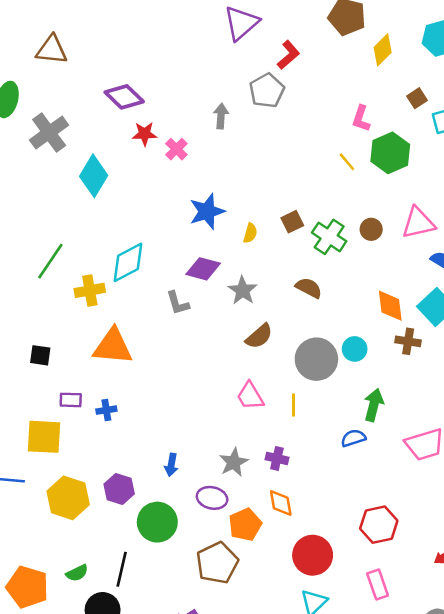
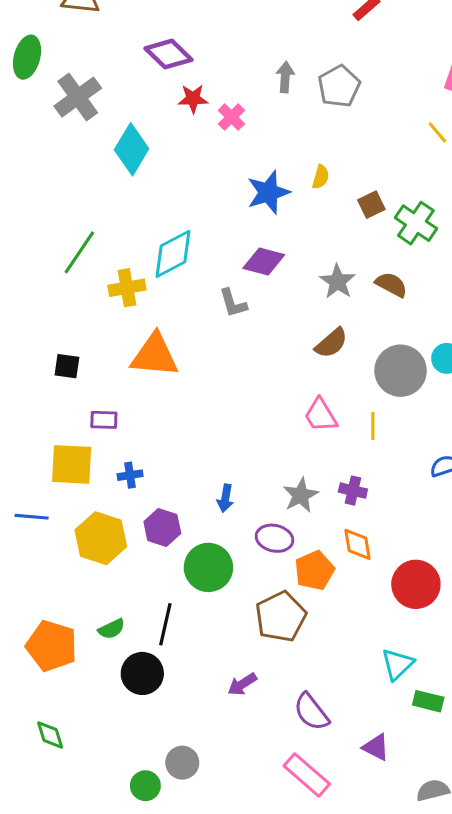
gray pentagon: (267, 91) -> (339, 86), moved
yellow semicircle: (250, 233) -> (321, 177), moved
gray star: (243, 290) -> (338, 282), moved
blue cross: (106, 410) -> (130, 475), moved
red circle: (313, 555) -> (416, 584), moved

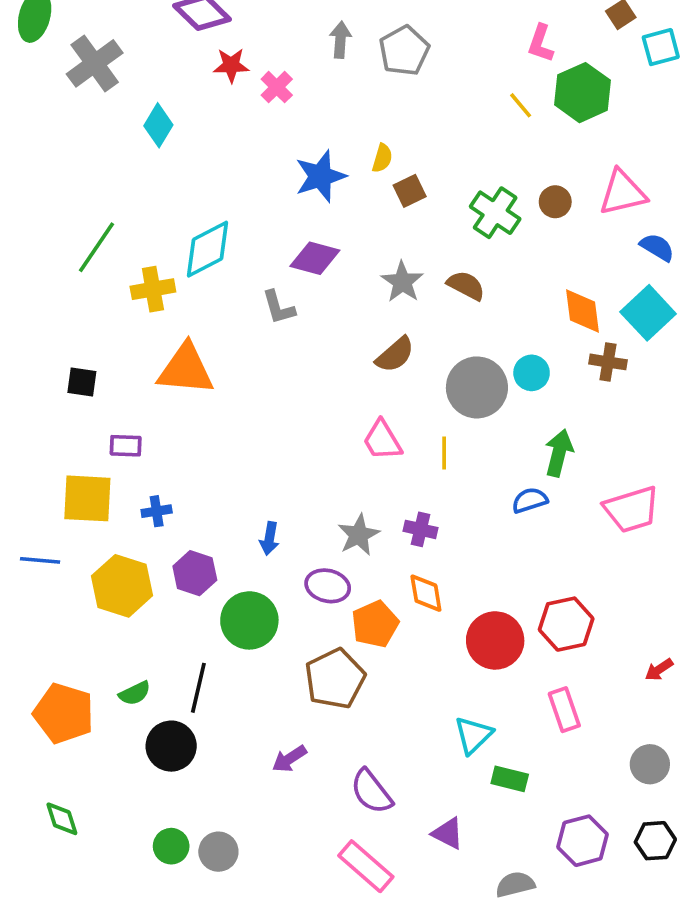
cyan diamond: (132, 149) -> (158, 125), size x0.7
brown square: (371, 205) -> (410, 191), moved
green circle: (145, 786) -> (171, 846), moved

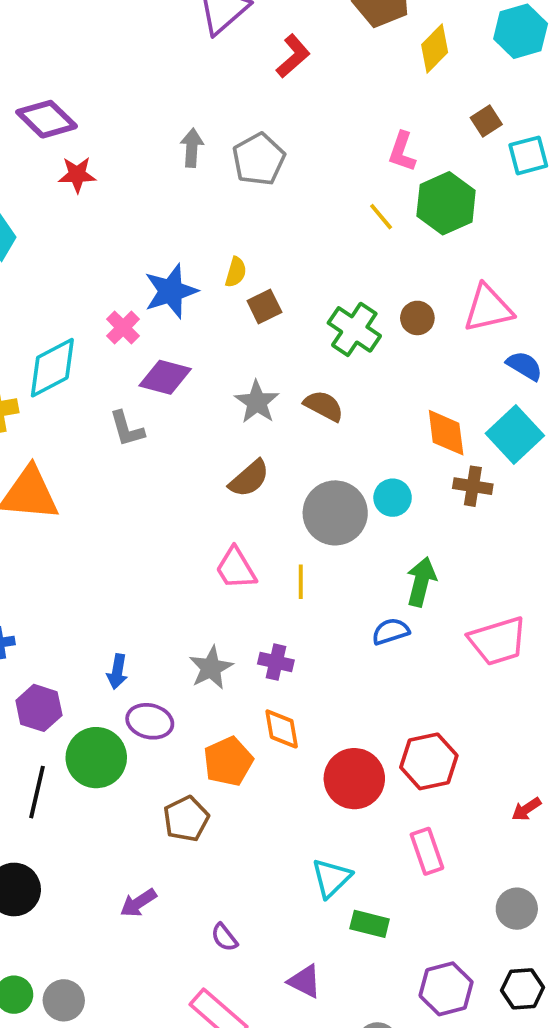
pink cross: (277, 87) -> (123, 328), moved
purple ellipse: (328, 586) -> (150, 721), moved
brown pentagon: (335, 679) -> (186, 819), size x0.7
black line: (198, 688) -> (37, 792), moved
purple semicircle: (371, 792) -> (224, 937), size x0.6

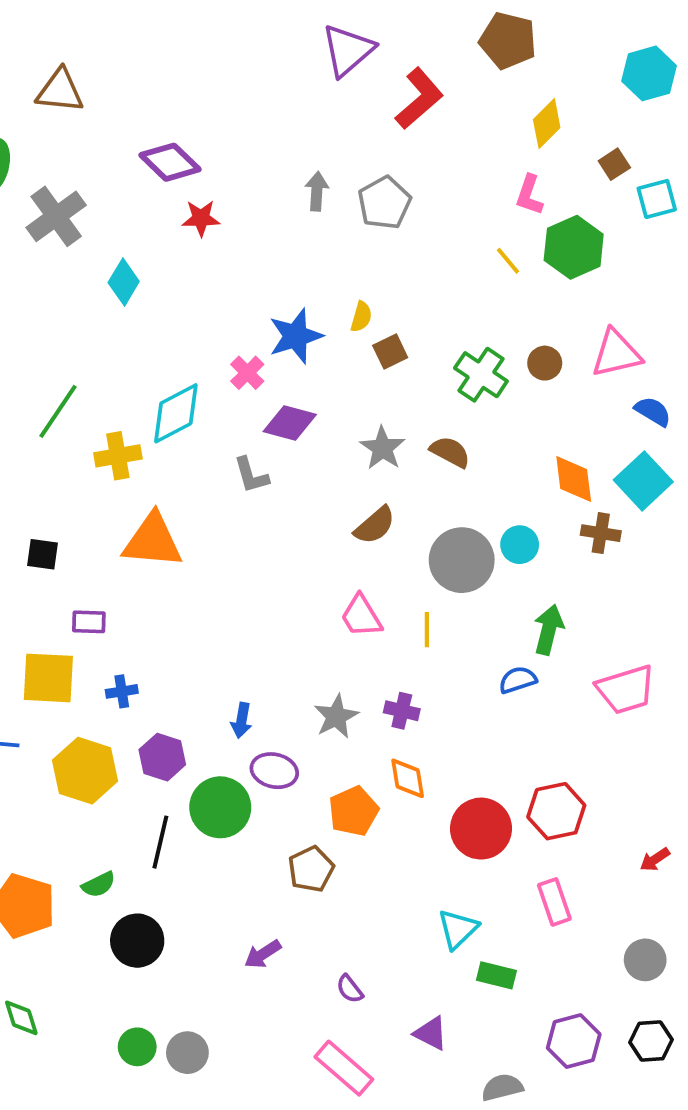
yellow diamond: (435, 48) -> (547, 124), moved
red L-shape: (293, 56) -> (419, 98), size x1.4

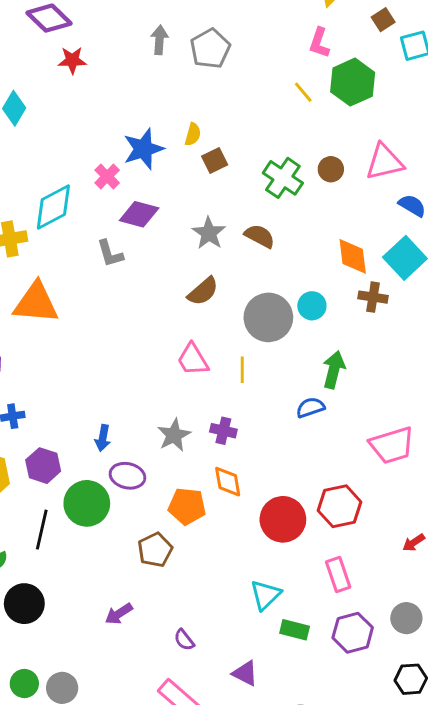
pink trapezoid: (626, 690) -> (392, 445), moved
orange pentagon: (354, 811) -> (187, 506), turned 30
purple hexagon: (574, 1041) -> (353, 633), moved

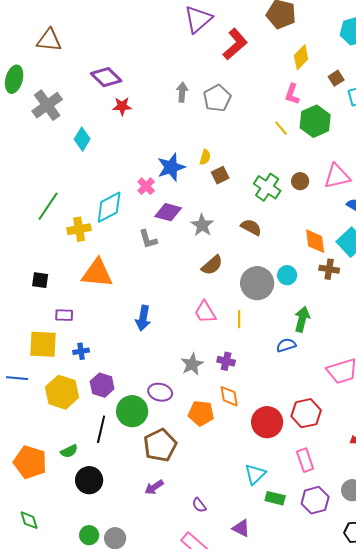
gray star: (209, 233) -> (202, 225), moved
blue arrow: (103, 438) -> (143, 318), moved, size x1.4
brown pentagon: (155, 550) -> (160, 445), moved, size x1.4

